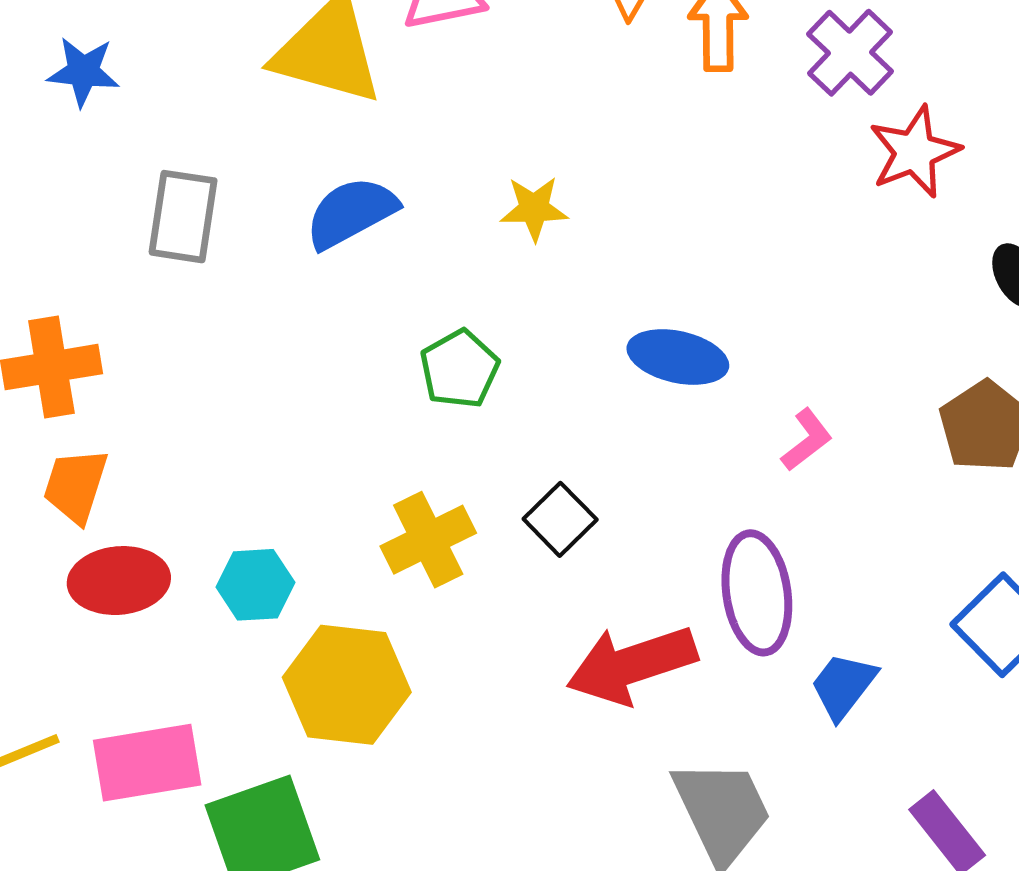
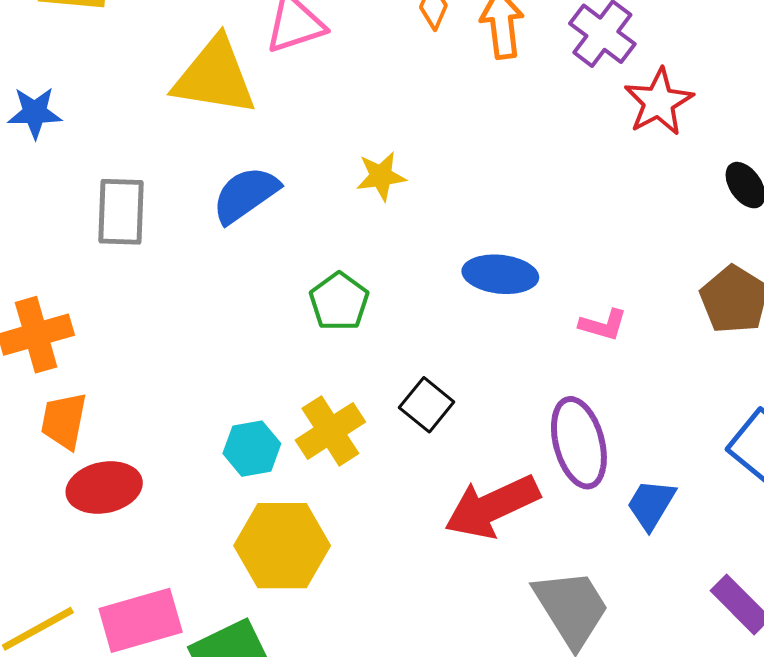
pink L-shape: (807, 440) -> (603, 325), turned 60
cyan hexagon: (255, 585) -> (252, 449), moved

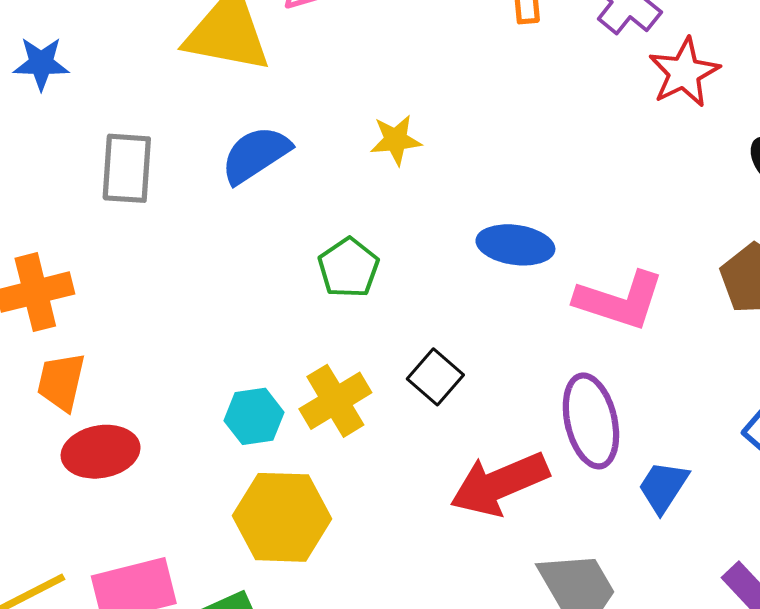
pink L-shape: (603, 325) -> (620, 300), size x1.8

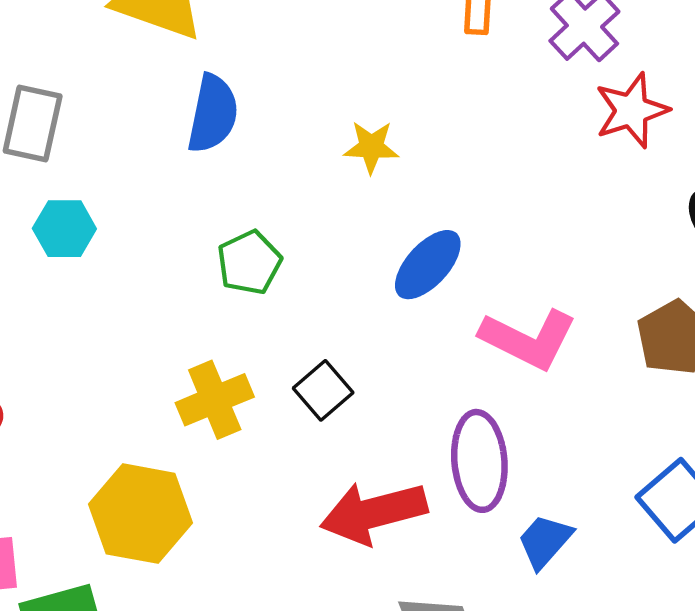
yellow star: (396, 140) -> (371, 147), moved
blue semicircle: (256, 155) -> (213, 114), moved, turned 126
blue ellipse: (515, 245) -> (428, 265), turned -64
cyan hexagon: (254, 416) -> (64, 229), moved

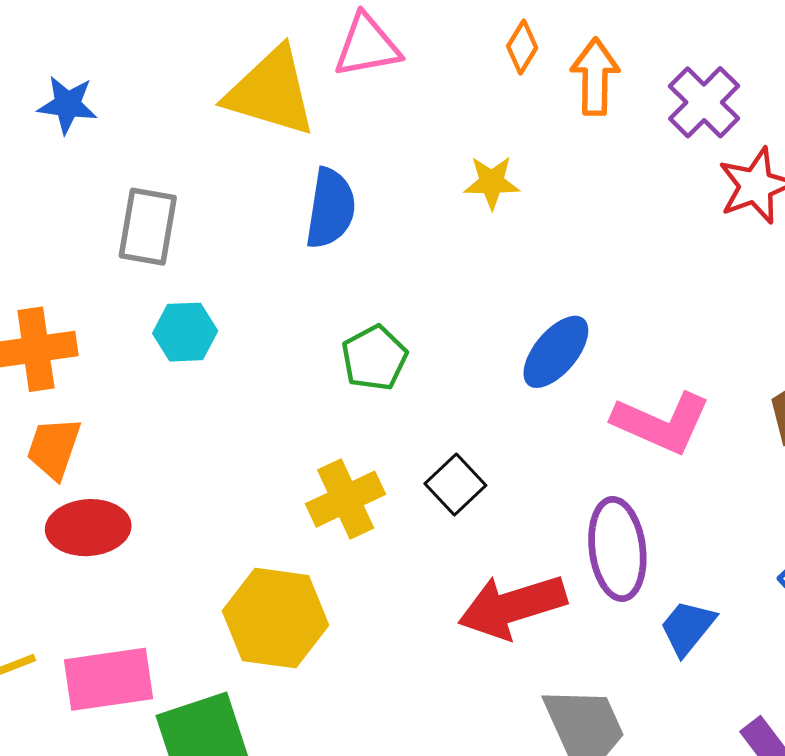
yellow star: (371, 147) -> (492, 182), moved

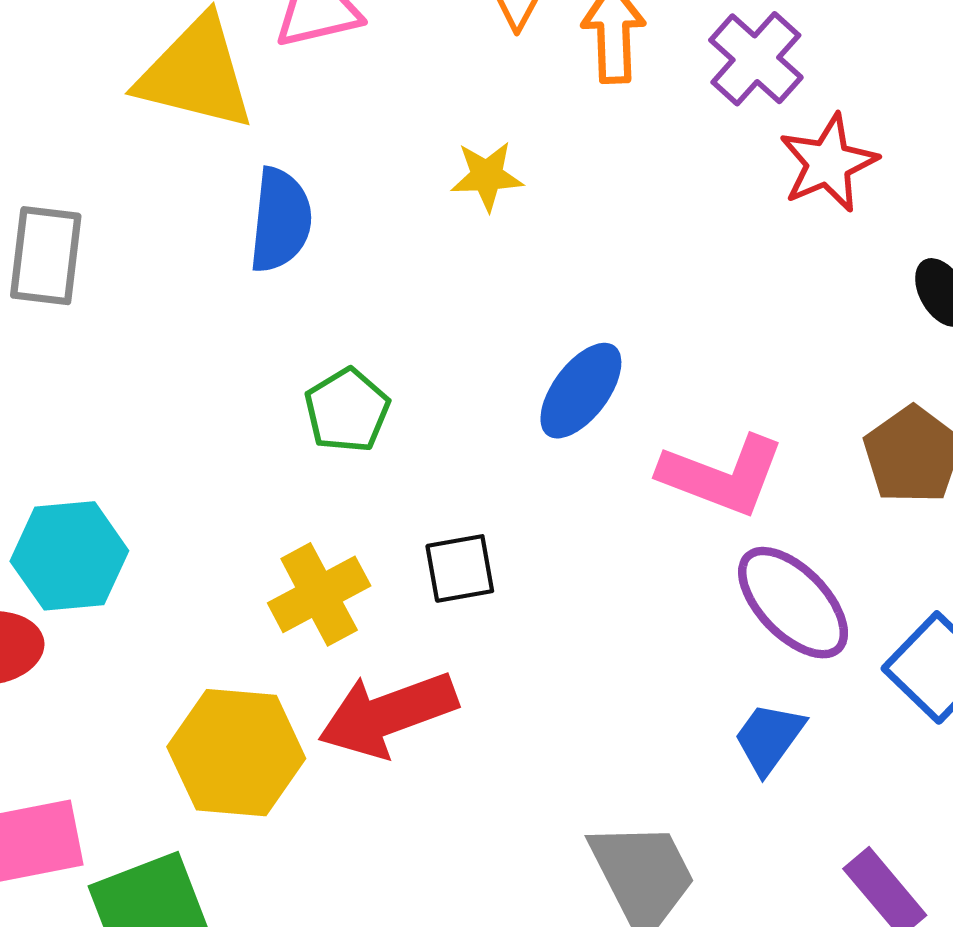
cyan hexagon: (185, 332) -> (69, 556), moved, size x1.4
black square: (455, 485) -> (460, 568), turned 36
purple ellipse: (617, 549) -> (793, 603), moved, turned -34
red arrow: (512, 606) -> (388, 714), moved

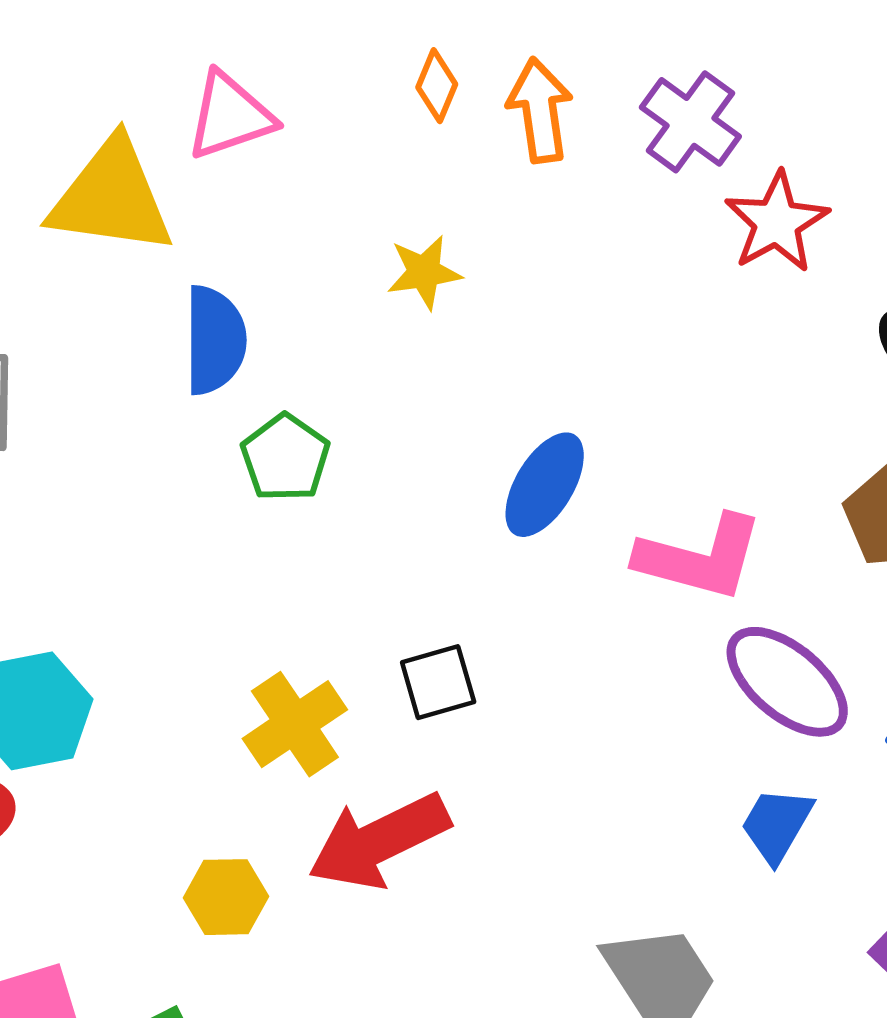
green pentagon: (347, 410) -> (285, 458), moved
yellow hexagon: (236, 753) -> (226, 897), size x0.6

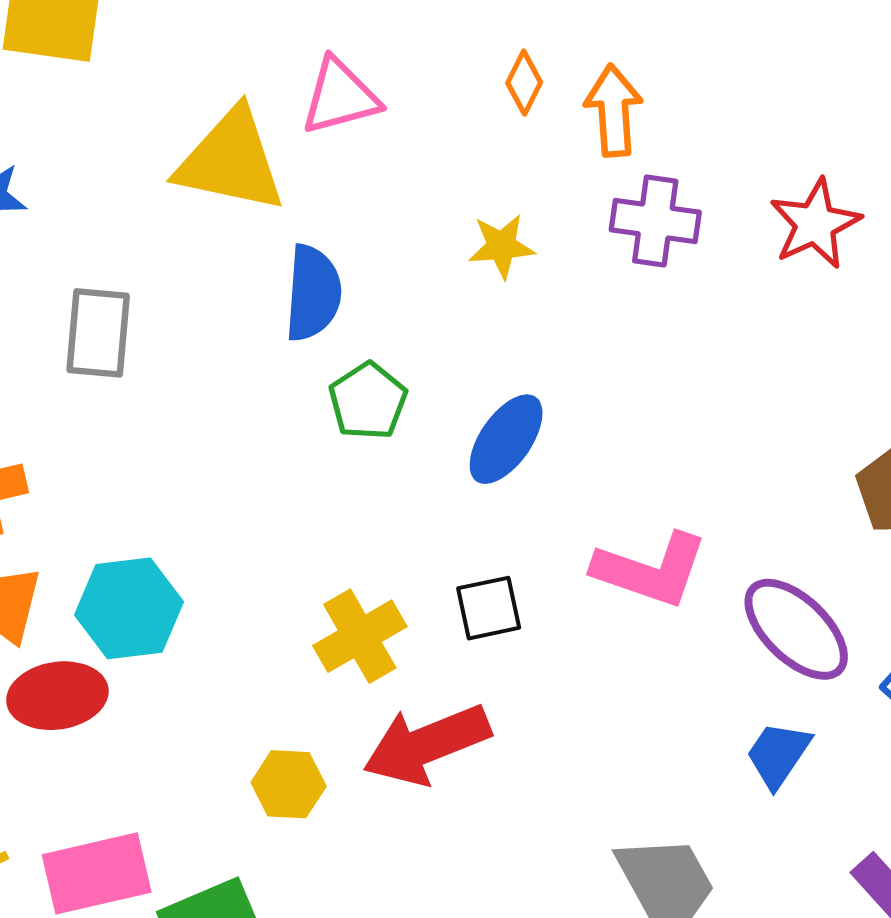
purple cross: (690, 122) -> (655, 221), moved, turned -32
blue ellipse: (545, 485) -> (506, 439), moved
pink L-shape: (700, 557) -> (650, 570), moved

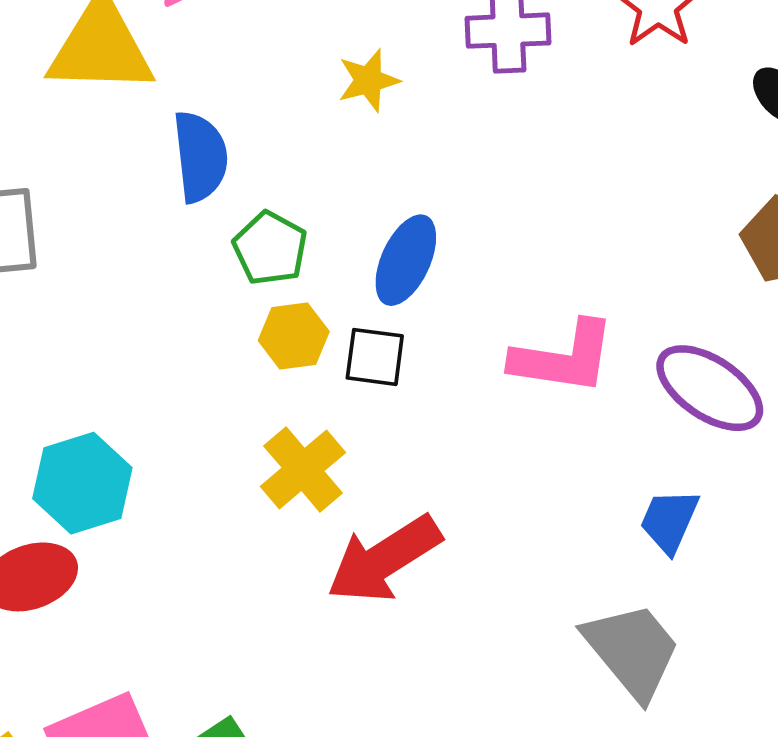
black square: (489, 608) -> (375, 357), moved, turned 30
blue trapezoid: (778, 755) -> (669, 521), moved
yellow hexagon: (289, 784) -> (294, 336), moved

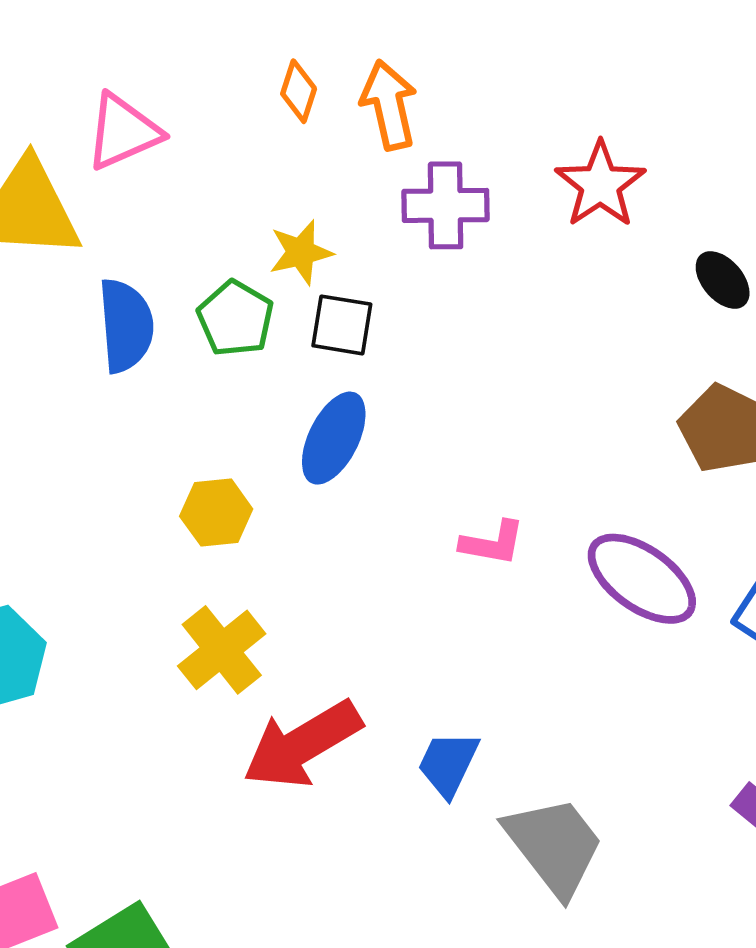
green pentagon: (270, 248) -> (236, 318), moved
black square: (375, 357) -> (342, 325), moved
pink L-shape: (563, 358) -> (492, 543), size x0.6
blue trapezoid: (669, 521) -> (448, 764), moved

